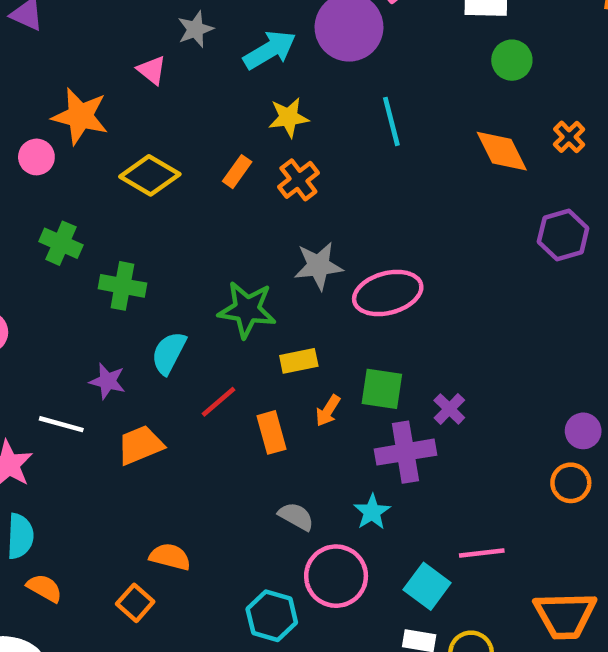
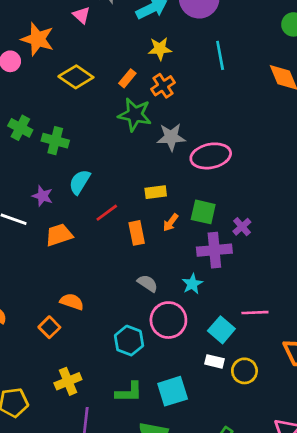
green cross: (61, 243) -> (20, 128), moved
green star: (247, 310) -> (135, 115), moved

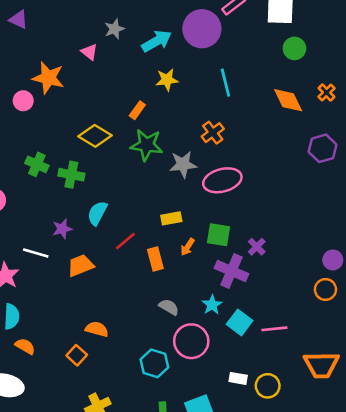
yellow diamond: (76, 77) -> (95, 136), moved
orange cross: (163, 86) -> (213, 133), moved
purple star: (42, 196) -> (62, 229), turned -30
purple cross: (214, 250) -> (232, 271), turned 32
cyan square: (221, 330) -> (240, 322), moved

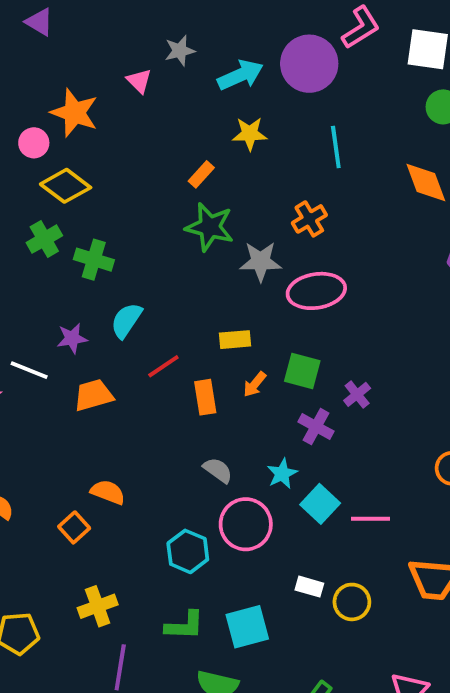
yellow diamond: (95, 136) -> (66, 186), moved
green cross: (37, 164) -> (44, 239), turned 30
purple cross: (232, 271) -> (316, 427), size x0.7

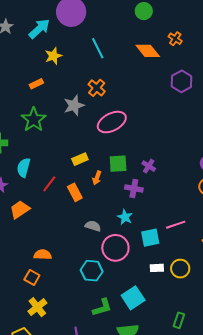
orange rectangle: (201, 174) -> (36, 84), turned 40
green star: (210, 227) -> (34, 120), moved, turned -30
gray star: (261, 261) -> (74, 105), moved
cyan square: (320, 504) -> (150, 238), moved, turned -36
yellow cross: (98, 606) -> (37, 307), moved

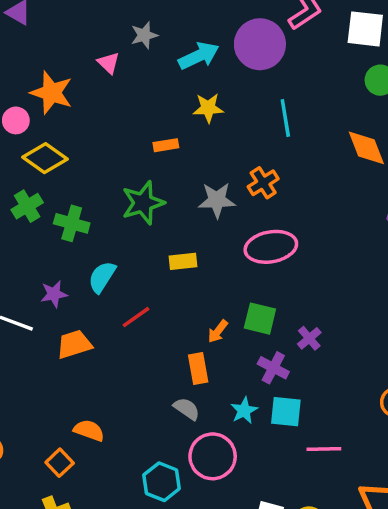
yellow rectangle: (80, 159) -> (183, 261), moved
orange rectangle: (75, 192) -> (198, 369), moved
cyan square: (150, 238) -> (286, 412), moved

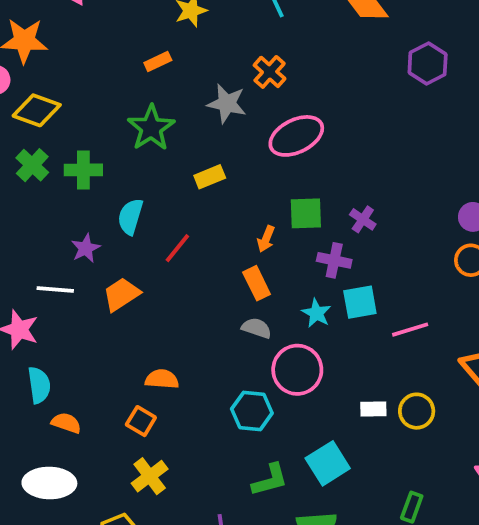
gray star: (217, 200) -> (227, 103), turned 30

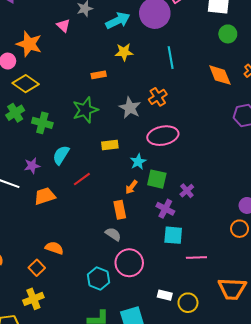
cyan star: (316, 313) -> (138, 162), moved

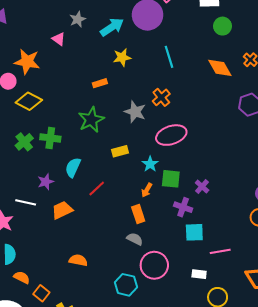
green cross: (15, 113) -> (24, 142), moved
orange square: (37, 268) -> (41, 293), moved
white rectangle: (165, 295) -> (199, 274), moved

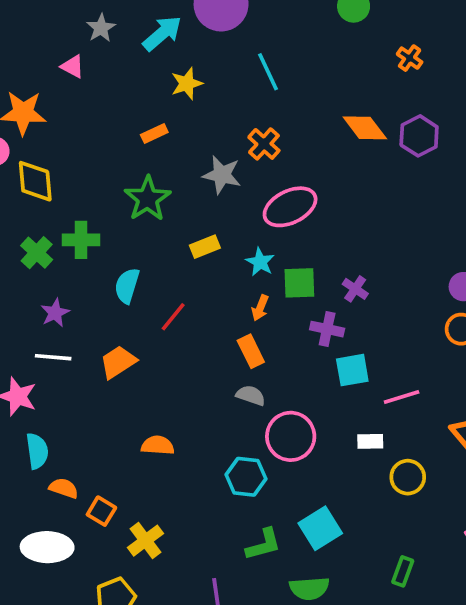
orange diamond: (220, 68) -> (365, 128), moved
yellow diamond: (29, 101) -> (35, 181), turned 65
purple star: (46, 182) -> (55, 313), moved

